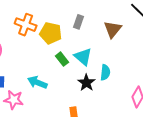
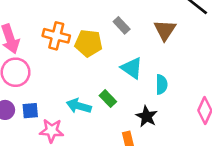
gray rectangle: (79, 22) -> (122, 25), turned -56
green rectangle: (62, 59) -> (108, 99), moved
black star: (86, 83) -> (147, 116), moved

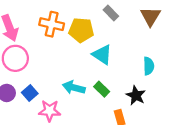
cyan triangle: (132, 68) -> (102, 55), moved
green rectangle: (108, 99) -> (102, 89), moved
blue square: (30, 111) -> (30, 93), turned -35

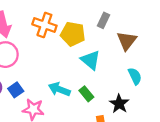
gray rectangle: (111, 13) -> (104, 20), turned 64
brown triangle: (150, 16) -> (127, 41), moved
cyan semicircle: (149, 66) -> (135, 76), turned -30

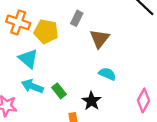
cyan triangle: (91, 60) -> (28, 59), moved
cyan semicircle: (135, 76) -> (107, 74), turned -42

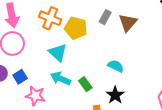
brown triangle: (100, 39) -> (128, 23), moved
cyan semicircle: (107, 74) -> (116, 66), moved

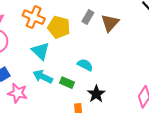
cyan semicircle: (116, 66) -> (85, 65), moved
green rectangle: (85, 84) -> (67, 83), turned -32

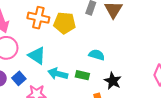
cyan triangle: (41, 51) -> (37, 56), moved

